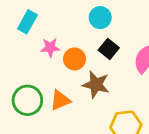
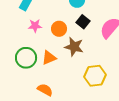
pink star: (50, 47) -> (35, 26), moved

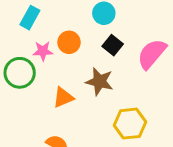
orange circle: (59, 29) -> (69, 42), moved
green circle: (26, 58) -> (20, 73), moved

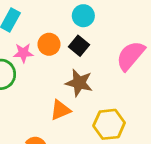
black square: (113, 45) -> (79, 46), moved
orange triangle: (63, 97) -> (60, 110), moved

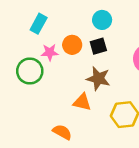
black square: (79, 46) -> (98, 46), turned 35
orange triangle: (60, 110) -> (82, 102), turned 36

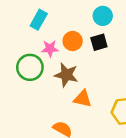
brown star: (98, 78) -> (66, 75), moved

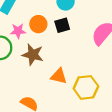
orange triangle: (83, 99) -> (59, 76), moved

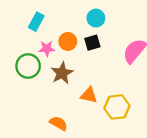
brown star: (33, 55) -> (62, 73), turned 30

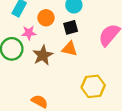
orange circle: (68, 41) -> (46, 18), moved
orange triangle: (89, 95) -> (70, 49), moved

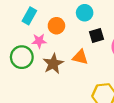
black square: (71, 27) -> (97, 35), moved

